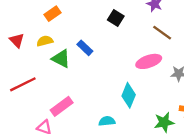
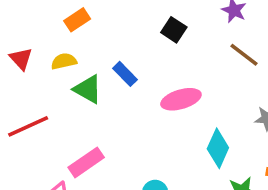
pink ellipse: (149, 61) -> (181, 99), moved
cyan diamond: (129, 95) -> (218, 148), moved

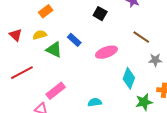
brown line: (244, 55) -> (141, 37), moved

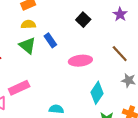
yellow semicircle: (40, 35) -> (28, 24), moved

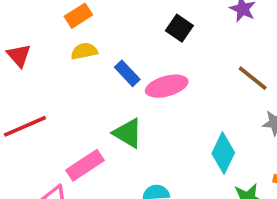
green triangle: (27, 45) -> (128, 133), moved
pink ellipse: (80, 61) -> (167, 86), moved

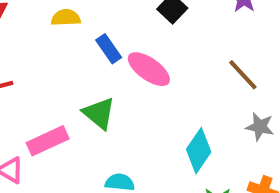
pink ellipse: (167, 86) -> (149, 69), turned 42

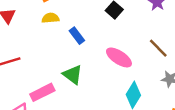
pink ellipse: (149, 69) -> (119, 57), moved

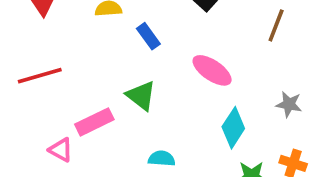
brown line: (158, 48) -> (276, 25), moved, turned 65

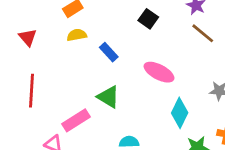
brown line: (276, 25) -> (203, 33), turned -65
red line: (40, 76) -> (31, 91), turned -64

